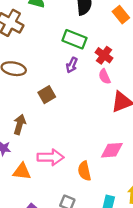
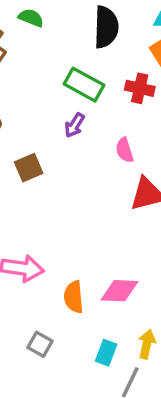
red cross: (104, 55) -> (140, 88), moved, turned -30
pink diamond: (112, 150) -> (120, 291), moved

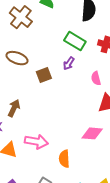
brown square: (29, 168) -> (44, 75), moved
pink diamond: (120, 291) -> (92, 133), moved

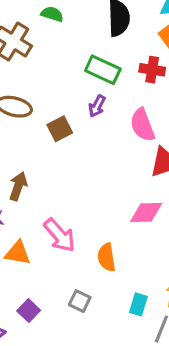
pink semicircle: (96, 78) -> (142, 125), size x1.5
pink arrow: (36, 142) -> (60, 235), turned 45

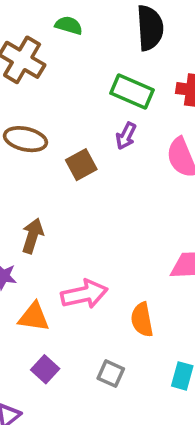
pink arrow: (60, 235) -> (84, 294), turned -60
purple square: (29, 311) -> (45, 369), moved

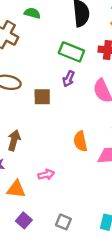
brown square: (81, 165) -> (42, 97), turned 30
pink arrow: (84, 294) -> (46, 175), size x0.6
orange semicircle: (142, 320) -> (80, 141), moved

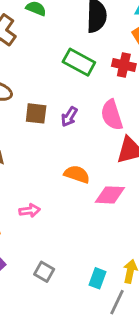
purple arrow: (69, 79) -> (69, 117), moved
orange semicircle: (80, 141) -> (77, 174), turned 114

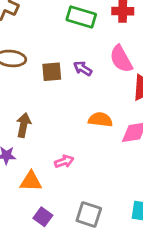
purple arrow: (69, 117) -> (83, 68), turned 102
gray square: (44, 272) -> (89, 215), size x1.4

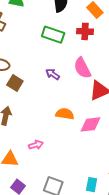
brown square: (52, 72) -> (15, 83), moved, turned 35

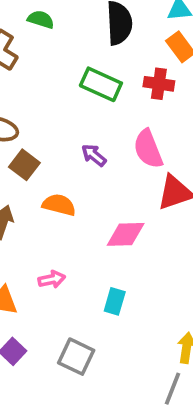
orange semicircle: (65, 114) -> (59, 205), moved
pink diamond: (90, 124) -> (126, 234), moved
cyan rectangle: (92, 185) -> (115, 301), moved

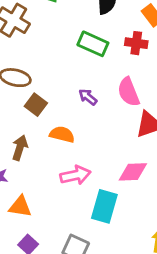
pink diamond: (126, 234) -> (133, 172), moved
pink arrow: (52, 279) -> (75, 175), moved, size x1.5
cyan rectangle: (115, 301) -> (104, 206), size x1.6

